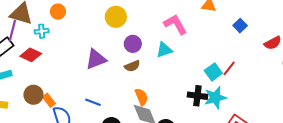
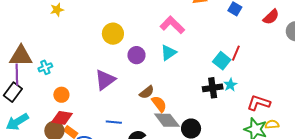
orange circle: (58, 12) -> (61, 95), moved
red diamond: (31, 55) -> (62, 118), moved
brown semicircle: (132, 66) -> (147, 92), moved
cyan star: (215, 98) -> (230, 85), size x0.6

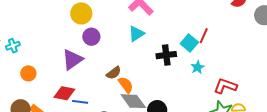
purple circle: (136, 55) -> (91, 37), moved
black cross: (213, 88) -> (166, 55), moved
red diamond: (62, 118) -> (64, 93), moved

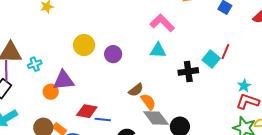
yellow circle: (81, 13) -> (84, 45), moved
cyan triangle: (136, 34) -> (158, 50), turned 36
purple triangle: (72, 59) -> (64, 80), moved, turned 30
cyan star: (198, 67) -> (244, 86), moved

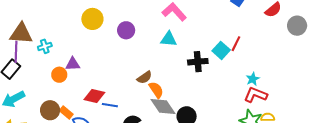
yellow circle: (84, 45) -> (92, 19), moved
purple circle: (113, 54) -> (126, 30), moved
purple triangle: (64, 80) -> (73, 64), size x0.7

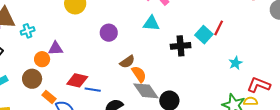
purple circle: (126, 30) -> (109, 33), moved
red L-shape: (256, 95) -> (259, 85), moved
brown circle: (50, 110) -> (32, 79), moved

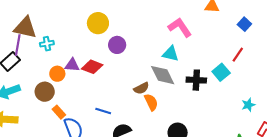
red line: (219, 28) -> (238, 55), moved
purple circle: (109, 33) -> (117, 45), moved
red diamond: (77, 80) -> (92, 67), moved
gray diamond: (146, 91) -> (163, 75), moved

